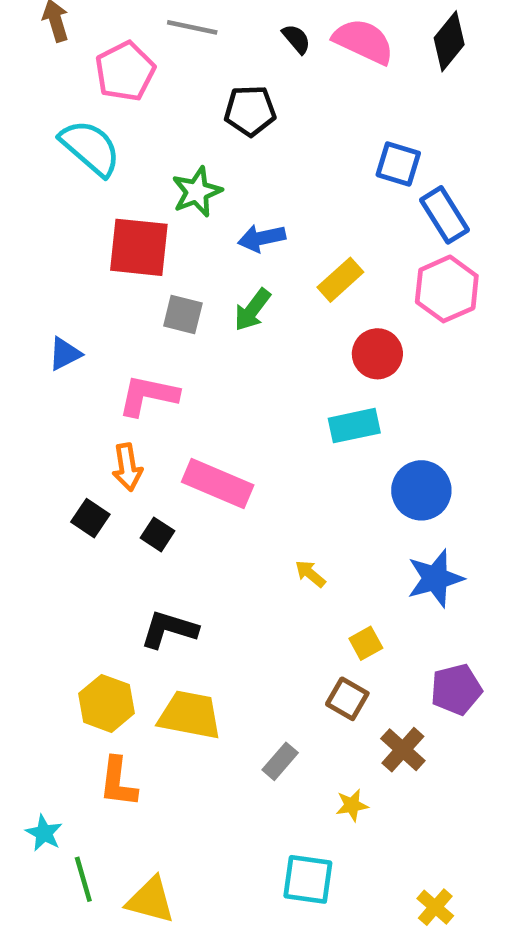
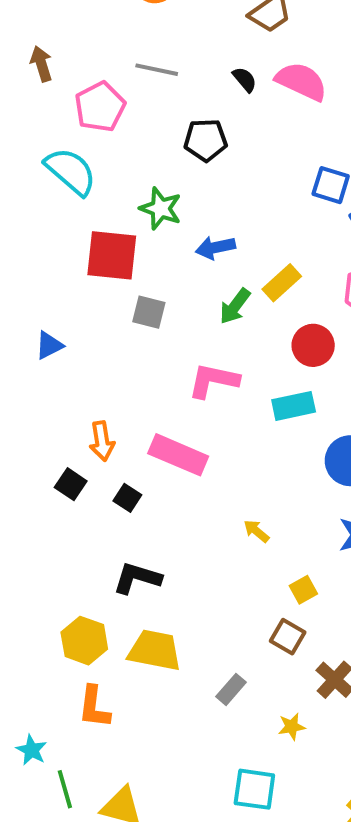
green star: (197, 192) -> (161, 208), turned -30
green arrow: (252, 310) -> (235, 306), moved
pink L-shape: (148, 395) -> (213, 381), moved

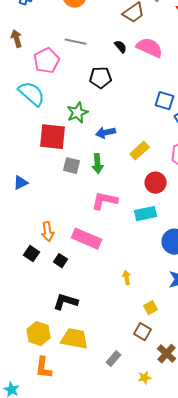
green star: (161, 208) -> (78, 113), turned 30
green arrow: (235, 306) -> (98, 164), moved, turned -42
yellow arrow: (256, 531) -> (127, 278), turned 40

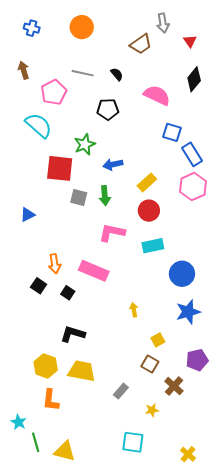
black semicircle: (121, 47) -> (117, 74), moved
pink semicircle: (150, 48) -> (157, 95), moved
red circle: (156, 183) -> (149, 211), moved

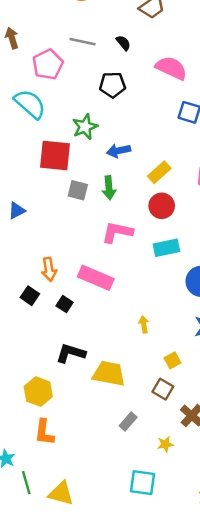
yellow trapezoid: (82, 371) -> (109, 374), moved

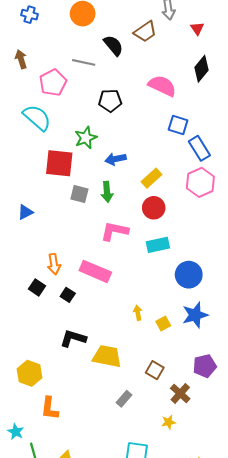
black semicircle: (123, 43) -> (113, 45), moved, size x1.5
yellow square: (172, 360) -> (163, 323), moved
yellow hexagon: (38, 392) -> (30, 373), moved
yellow star: (165, 444) -> (169, 422), moved

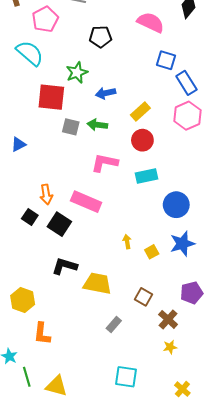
green arrow: (107, 192) -> (97, 125), turned 102
black square: (68, 295) -> (59, 224), size x1.6
yellow star: (169, 422) -> (170, 347), moved

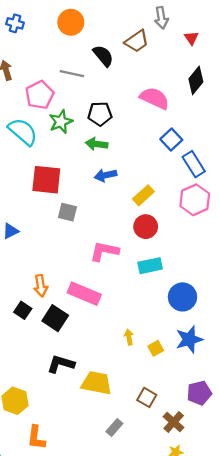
blue square: (166, 60) -> (171, 140), turned 30
green star: (77, 73) -> (61, 122), moved
green arrow: (97, 125) -> (97, 144), moved

